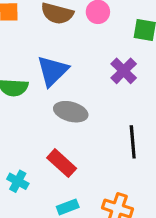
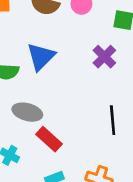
gray ellipse: (71, 112) -> (27, 112), moved

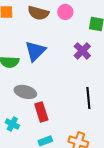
red rectangle: (49, 139) -> (41, 112), turned 30

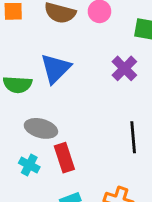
cyan cross: (12, 124) -> (29, 165), moved

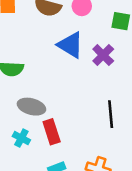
blue triangle: (56, 68) -> (70, 45), moved, turned -44

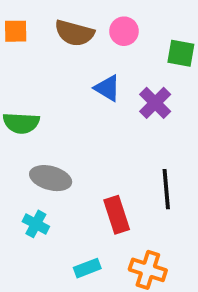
blue triangle: (70, 45) -> (107, 88), size x0.7
red rectangle: (52, 132) -> (117, 215), moved

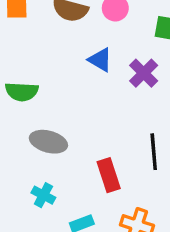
cyan cross: (36, 224) -> (43, 195), moved

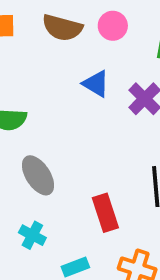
gray ellipse: (48, 142) -> (38, 175), turned 42

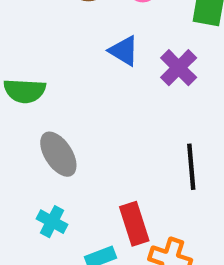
red rectangle: (105, 213) -> (134, 224), moved

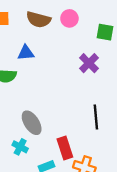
blue triangle: (124, 51) -> (26, 53), moved, turned -36
gray ellipse: (58, 154) -> (32, 123), moved

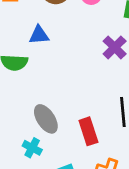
red rectangle: (65, 148) -> (88, 131), moved

